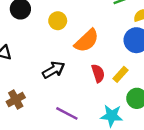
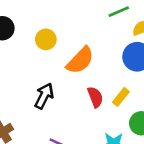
black arrow: (54, 70) -> (44, 96), turned -30

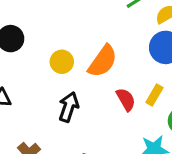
yellow circle: (46, 39) -> (62, 62), moved

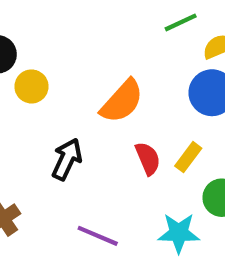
yellow circle: (62, 62) -> (31, 86), moved

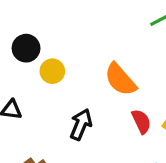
orange semicircle: (122, 101) -> (120, 80), turned 99

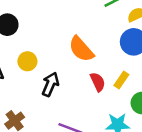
yellow circle: (52, 71) -> (27, 61), moved

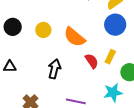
yellow circle: (27, 61) -> (43, 30), moved

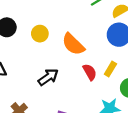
black arrow: (54, 69) -> (48, 77), turned 36

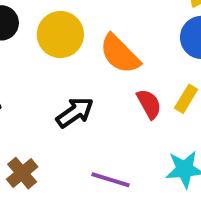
yellow circle: (40, 34) -> (60, 35), size x1.5

